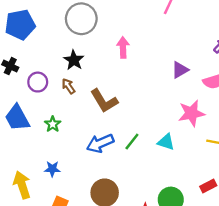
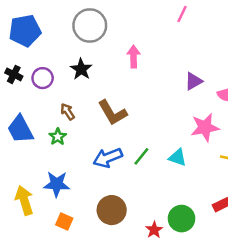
purple circle: (38, 82) -> (43, 78), moved
brown arrow: (68, 86) -> (68, 112), moved
blue star: (52, 169) -> (57, 184), size x1.5

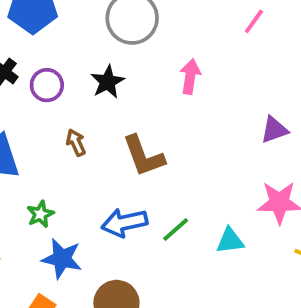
pink line: (182, 14) -> (254, 21), moved
green star: (58, 137) -> (40, 214), moved
cyan triangle: (178, 157) -> (230, 241), turned -36
blue star: (57, 184) -> (62, 259), moved

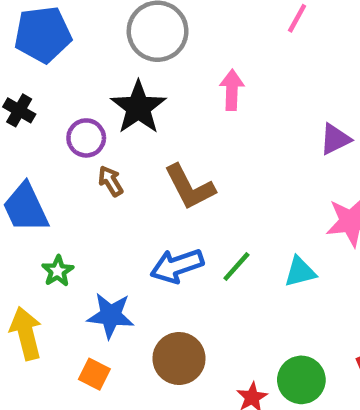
black star: (108, 82) -> (138, 107), size x1.4
purple circle: (47, 85) -> (86, 138), moved
green star: (40, 214) -> (58, 271), moved

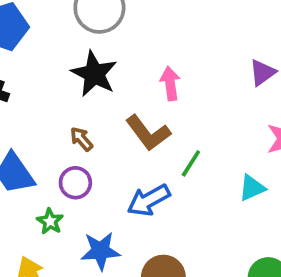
pink arrow: (232, 90) -> (170, 84), moved
purple circle: (86, 138) -> (75, 183), moved
green line: (236, 267) -> (191, 163), moved

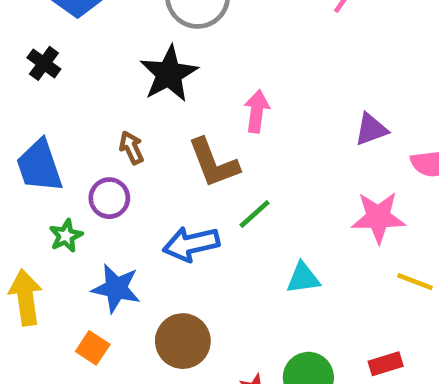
cyan triangle: (252, 188) -> (303, 278), moved

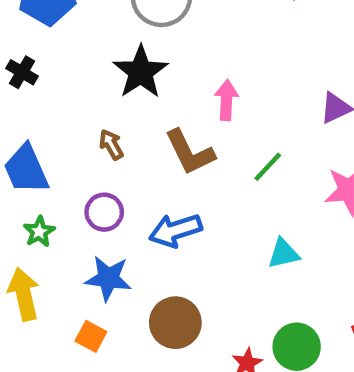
purple circle: (109, 198) -> (104, 212), moved
green line: (255, 214) -> (268, 167), moved
green star: (66, 236) -> (39, 232), moved

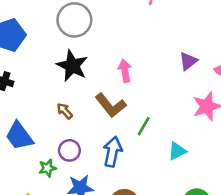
green line: (268, 167) -> (144, 126), moved
blue arrow: (175, 230) -> (112, 152), turned 132
green star: (39, 232) -> (47, 168), moved, turned 30

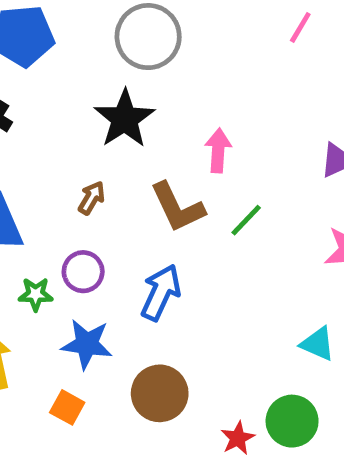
brown arrow: (65, 111) -> (92, 198), turned 60
green line: (144, 126) -> (246, 220), moved
cyan triangle: (177, 151) -> (318, 344), moved, turned 36

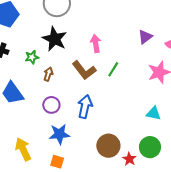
green star: (36, 294) -> (32, 57), moved
brown circle: (160, 393) -> (108, 146), moved

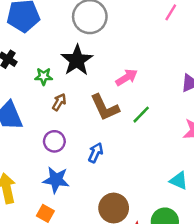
pink arrow: (96, 43) -> (127, 77), turned 54
blue arrow: (85, 106) -> (96, 153), size x0.7

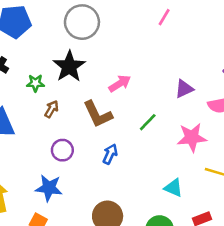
green line: (141, 115) -> (148, 122), moved
purple circle: (54, 141) -> (62, 150), moved
blue arrow: (96, 153) -> (110, 154), moved

